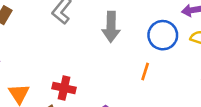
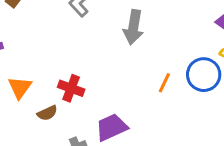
blue circle: (163, 35) -> (204, 75), moved

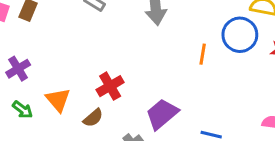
red cross: (71, 88) -> (110, 86), turned -35

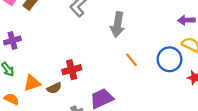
orange line: (203, 54) -> (131, 60), moved, turned -64
orange triangle: (58, 100) -> (32, 83), moved, turned 36

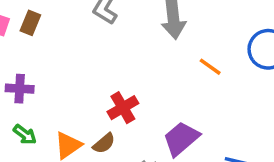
purple cross: (12, 41) -> (20, 89), turned 35

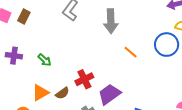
red cross: (123, 108) -> (84, 79), moved
green arrow: (25, 135) -> (44, 60), moved

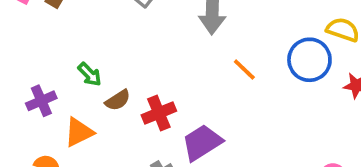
purple cross: (14, 56) -> (41, 101), moved, turned -35
brown semicircle: (62, 93) -> (118, 100), moved

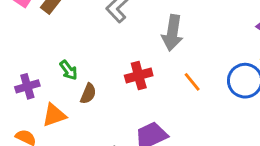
brown semicircle: (118, 100) -> (88, 94), turned -42
red cross: (159, 113) -> (139, 76), moved

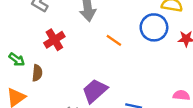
red cross: (139, 76) -> (54, 40), moved

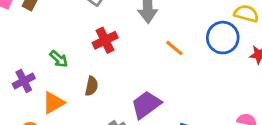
brown semicircle: (37, 73) -> (91, 86), moved

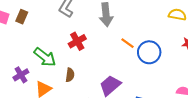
blue circle: (223, 38) -> (149, 52), moved
green arrow: (59, 59) -> (45, 57), size x1.6

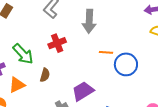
orange line: (127, 43) -> (106, 52), turned -40

